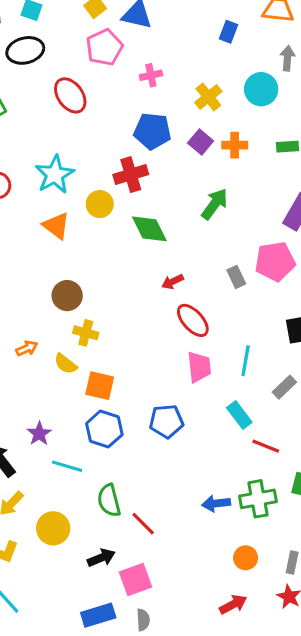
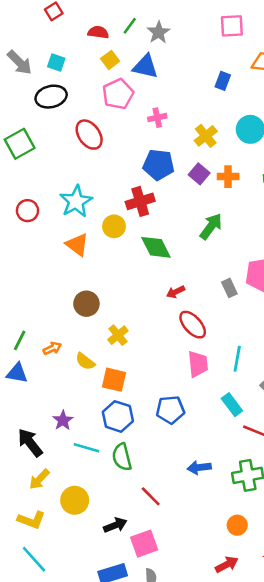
yellow cross: (86, 333) -> (118, 335), moved, turned 36
green semicircle: (109, 500) -> (122, 457), moved
blue arrow: (216, 503) -> (199, 468), moved

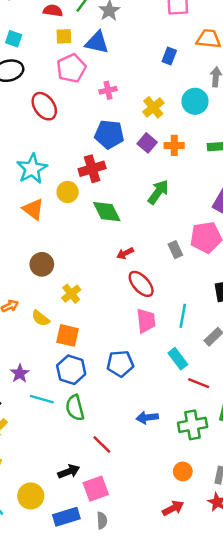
yellow square: (110, 60) -> (64, 36), turned 35
yellow circle: (75, 500) -> (31, 496), moved

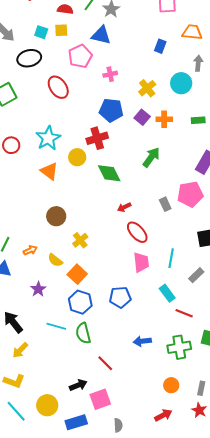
yellow square: (64, 36) -> (61, 30), moved
cyan square: (14, 39) -> (41, 32), moved
orange square: (68, 335) -> (77, 274), turned 30
purple star: (20, 373) -> (38, 289), moved
gray semicircle: (102, 520) -> (118, 425), moved

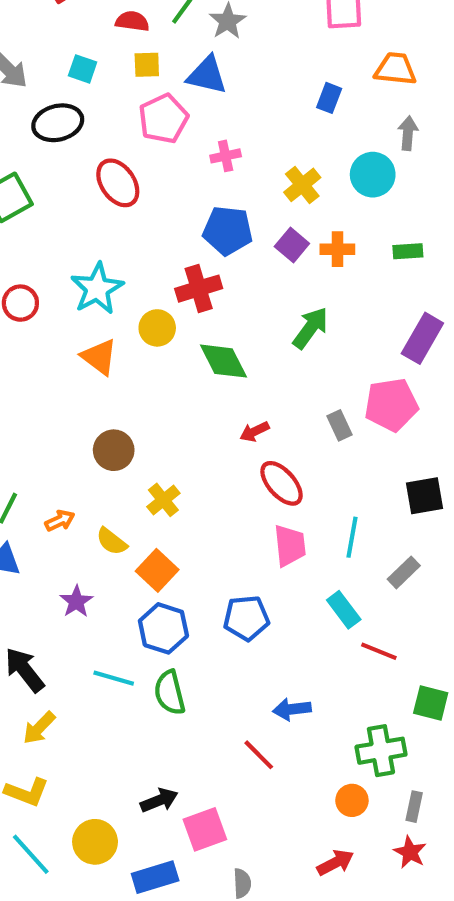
yellow square: (61, 30) -> (147, 65), moved
green cross: (179, 347) -> (381, 751), moved
red line: (105, 363) -> (259, 755), moved

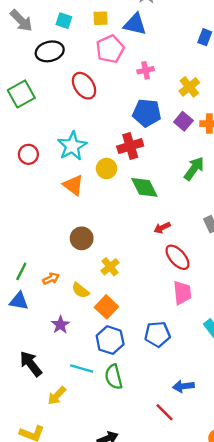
yellow arrow: (39, 728) -> (57, 396), moved

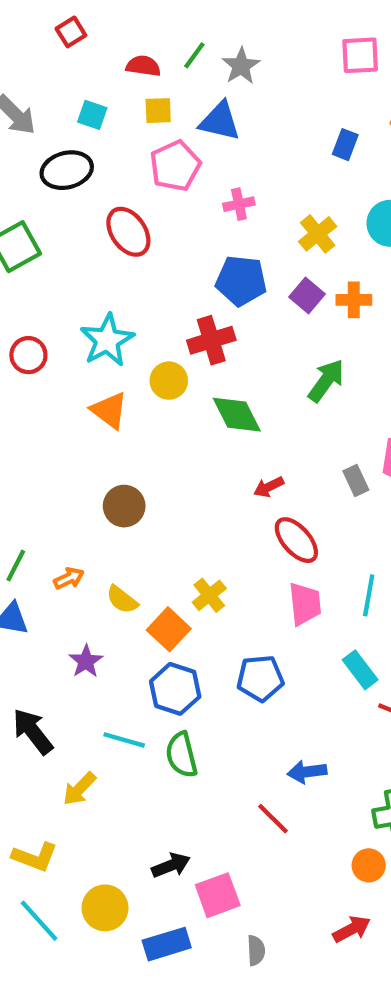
yellow cross: (110, 267) -> (209, 595), moved

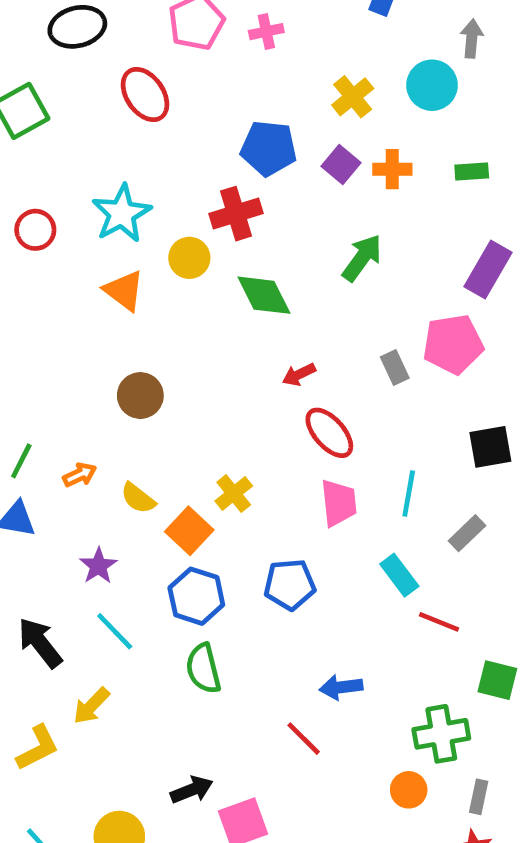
pink cross: (239, 204) -> (266, 32), moved
cyan line: (124, 740) -> (115, 631), moved, turned 30
yellow L-shape: (35, 857) -> (38, 748), moved, turned -48

